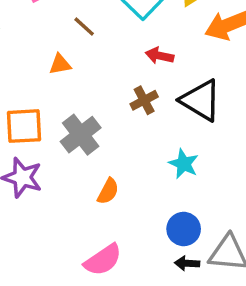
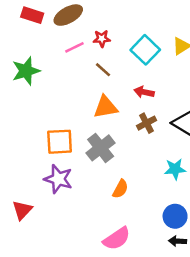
red arrow: (160, 56) -> (144, 92), moved
orange triangle: (60, 64) -> (105, 107), moved, size x1.5
cyan star: (184, 164) -> (175, 169), turned -30

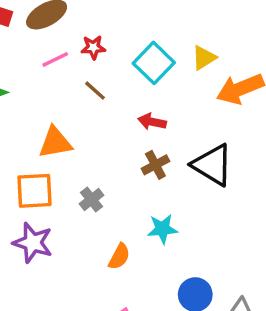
orange triangle: (105, 107) -> (55, 142), moved
gray cross: (101, 148) -> (92, 199), size x0.6
cyan star: (175, 169) -> (162, 229), moved

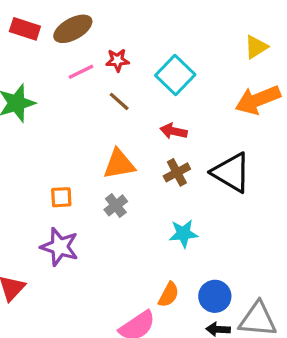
yellow triangle: (204, 58) -> (256, 47), moved
orange triangle: (55, 142) -> (119, 164), moved
orange square: (34, 191) -> (61, 197), size x0.6
orange semicircle: (119, 257) -> (169, 295), moved

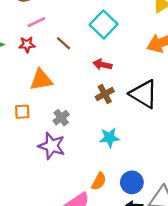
red star: (117, 60) -> (27, 45), moved
orange triangle: (119, 164) -> (41, 80), moved
purple star: (60, 247) -> (52, 146), moved

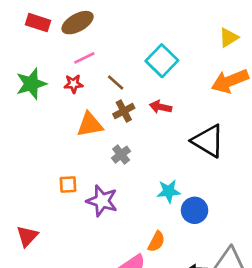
brown cross: (105, 94) -> (124, 111), moved
orange square: (22, 112) -> (68, 184), moved
gray cross: (61, 118) -> (121, 155), moved
blue circle: (132, 182) -> (195, 210), moved

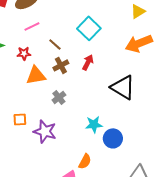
red star: (73, 84) -> (24, 53), moved
red arrow: (161, 107) -> (88, 62), turned 105

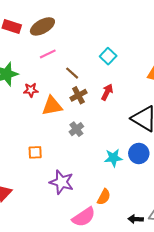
cyan square: (89, 28) -> (108, 56), size x0.7
red star: (24, 53) -> (31, 90), moved
purple star: (45, 131) -> (62, 182), moved
blue circle: (113, 138) -> (139, 153), moved

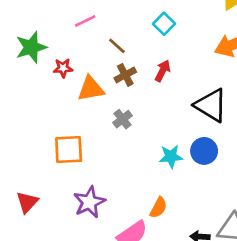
orange square: (35, 152) -> (69, 150), size x1.6
purple star: (62, 182) -> (89, 202), moved, turned 30

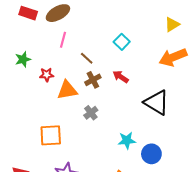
pink line: (85, 21) -> (63, 40), turned -49
green star: (31, 47) -> (23, 59), size x0.7
red arrow: (163, 71) -> (121, 77), turned -84
blue circle: (204, 151) -> (151, 154), moved

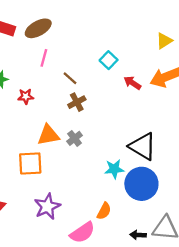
red arrow: (121, 77) -> (132, 83), moved
orange triangle: (67, 90) -> (48, 135), moved
black triangle: (157, 102) -> (143, 146), moved
blue circle: (151, 154) -> (141, 184), size x1.5

